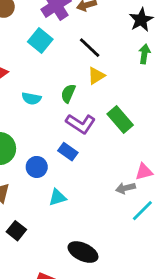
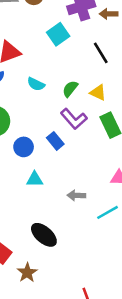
yellow triangle: (96, 76) -> (98, 92), moved, turned 42
gray arrow: (125, 188) -> (76, 195), moved

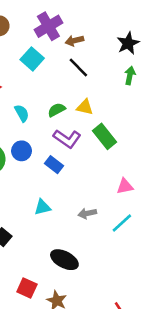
brown arrow: (109, 14) -> (75, 41), moved
cyan semicircle: (36, 84) -> (22, 113), turned -132
green semicircle: (70, 89) -> (57, 110), turned 36
blue circle: (24, 147) -> (22, 151), moved

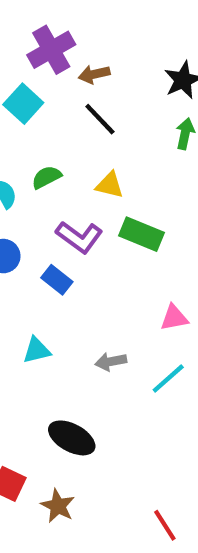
green semicircle: (57, 110) -> (46, 177), moved
green rectangle: (104, 136) -> (141, 234), turned -30

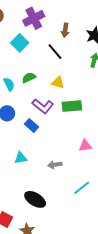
brown arrow: (94, 74) -> (65, 30), moved, turned -72
green rectangle: (141, 234) -> (72, 106), turned -30
cyan line: (168, 378) -> (82, 188), moved

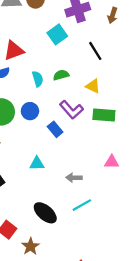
brown arrow: (65, 30) -> (113, 15), moved
cyan line: (82, 188) -> (82, 205), moved

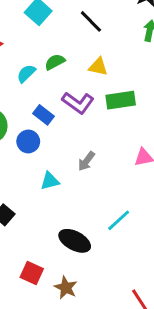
cyan semicircle: (38, 79) -> (26, 74), turned -105
blue circle: (30, 111) -> (28, 141), moved
blue rectangle: (55, 129) -> (44, 115), moved
gray arrow: (74, 178) -> (86, 161), moved, turned -42

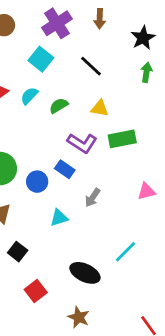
cyan semicircle: (26, 74) -> (29, 96), moved
blue rectangle: (44, 115) -> (65, 169), moved
red square: (32, 273) -> (36, 291), moved, turned 30

